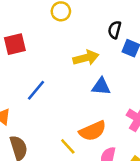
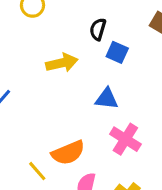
blue triangle: (101, 86) -> (107, 99), moved

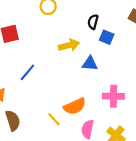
blue triangle: (107, 99) -> (90, 64), moved
pink cross: (125, 139) -> (114, 96), turned -30

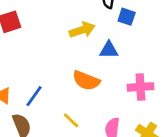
blue line: (27, 72) -> (34, 96), moved
orange semicircle: (75, 106) -> (86, 81), moved, turned 50

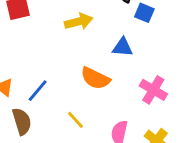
yellow arrow: (82, 30) -> (79, 22), moved
pink cross: (140, 87) -> (153, 90), turned 30

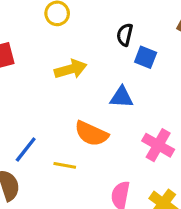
yellow line: (76, 120) -> (65, 165), moved, turned -36

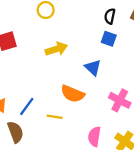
black semicircle: (125, 35) -> (110, 16), moved
blue triangle: (122, 97) -> (93, 68), turned 42

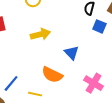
blue square: (109, 39) -> (99, 26), moved

